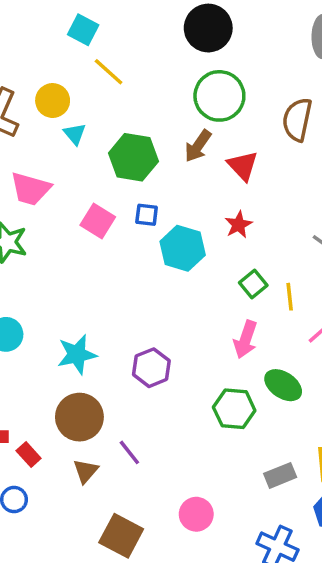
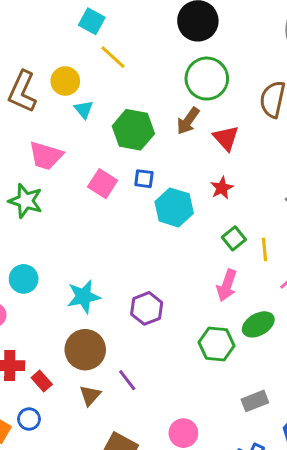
green ellipse: (283, 385) -> (258, 324), turned -64

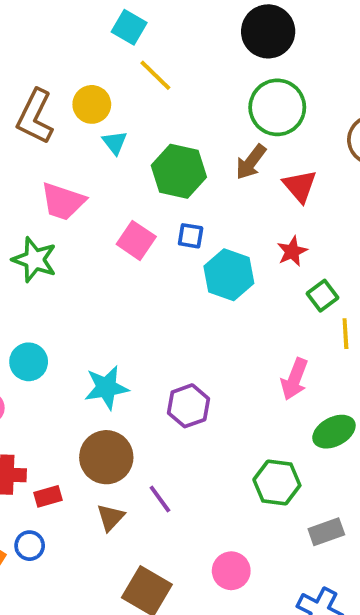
green square: (234, 238) -> (322, 296), moved
green hexagon: (217, 344) -> (277, 482), moved
red rectangle: (42, 381) -> (48, 496), turned -66

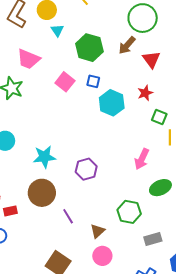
green square: (322, 296) -> (159, 117), turned -35
brown triangle: (111, 517) -> (97, 231), moved

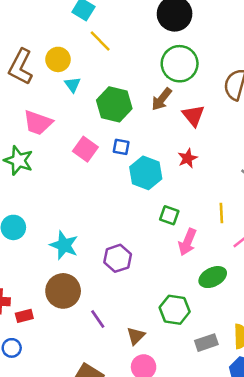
green square: (159, 117) -> (169, 215), moved
cyan star: (44, 157) -> (64, 245), turned 30

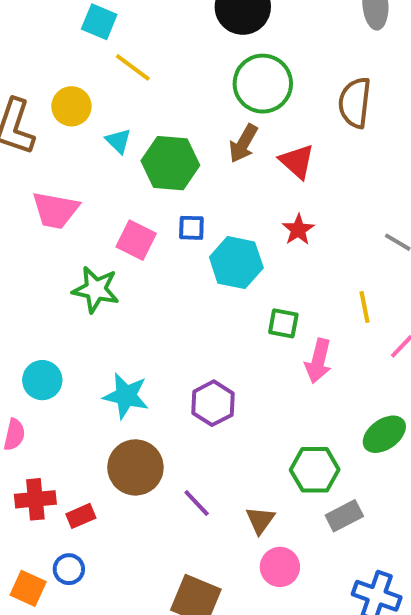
cyan triangle: (73, 85) -> (118, 141), moved
green star: (18, 161) -> (96, 290), moved
green ellipse: (213, 277) -> (384, 434), moved
gray rectangle: (206, 343) -> (344, 516), moved

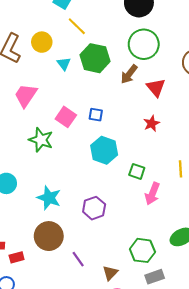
green hexagon: (170, 163) -> (95, 58), moved
pink trapezoid: (55, 210) -> (26, 95), turned 105
cyan hexagon: (236, 263) -> (104, 150), moved

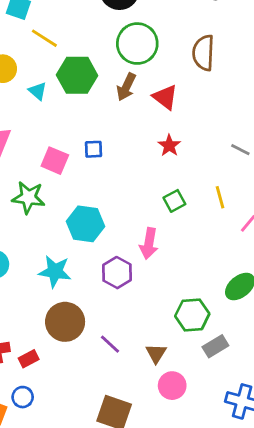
cyan hexagon: (104, 150) -> (86, 224), moved
green square: (137, 171) -> (174, 201), moved, turned -35
pink arrow: (152, 194) -> (149, 243), moved

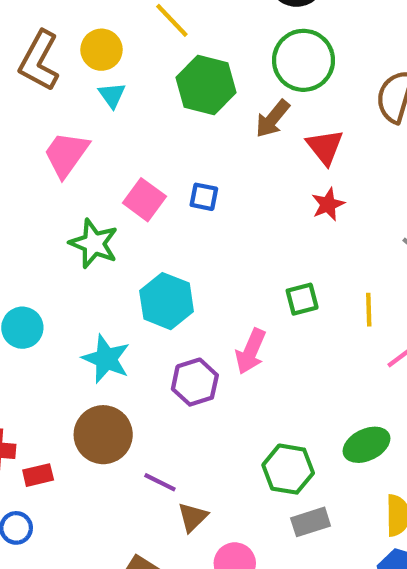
cyan triangle: (38, 91) -> (112, 95), moved
red star: (169, 145) -> (328, 204), moved
purple line: (110, 344) -> (160, 482), turned -30
brown triangle: (156, 353) -> (193, 517), moved

